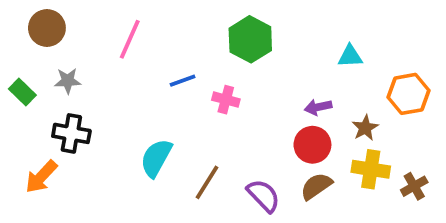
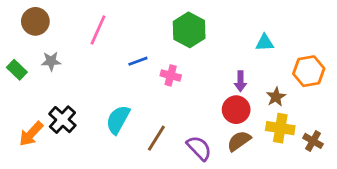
purple arrow: (318, 107) -> (240, 81), turned -78
black cross: (71, 133) -> (62, 120), moved, turned 32
brown cross: (414, 186) -> (313, 141), turned -30

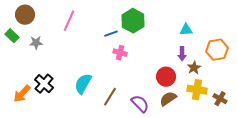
blue line: (138, 61) -> (111, 34), moved
green rectangle: (17, 70) -> (12, 36), moved
purple arrow: (240, 81) -> (182, 54), moved

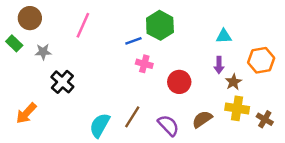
red circle: (166, 77) -> (179, 82), moved
black cross: (44, 84) -> (62, 82), moved
cyan semicircle: (83, 84) -> (100, 125), moved

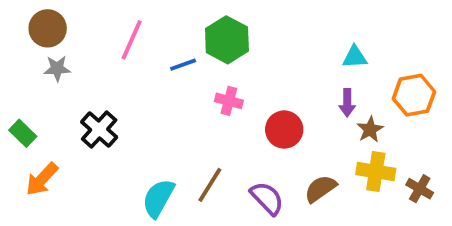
green hexagon: (160, 25) -> (227, 40), moved
blue line: (133, 41) -> (183, 65), moved
green rectangle: (14, 43) -> (23, 133), moved
gray star: (43, 52) -> (57, 68), moved

